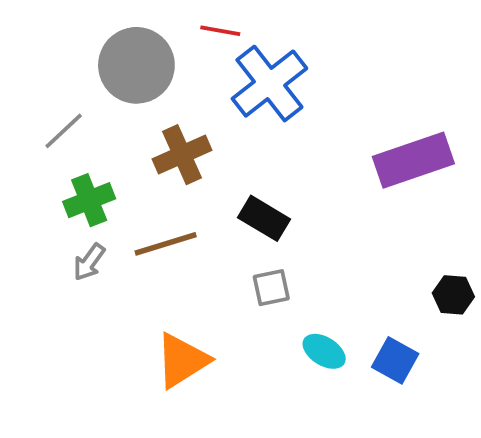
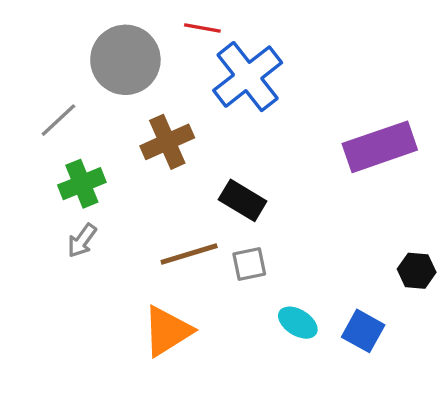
brown line: (166, 244) -> (189, 254), moved

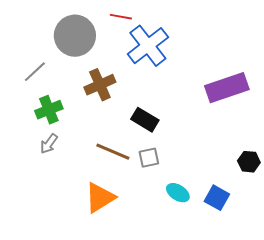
brown line: (189, 254) -> (113, 152), turned 40

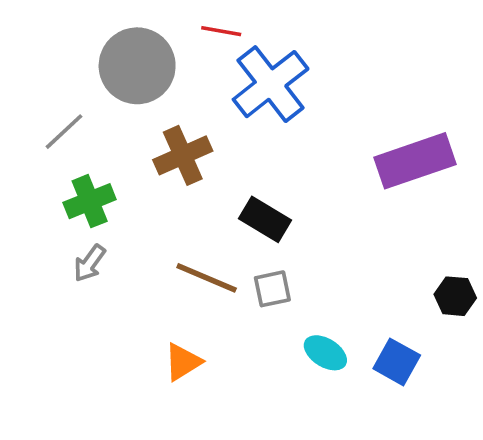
orange triangle: (100, 198) -> (183, 362), size x0.7

